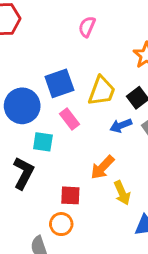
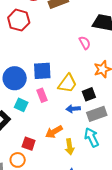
pink semicircle: (87, 27) -> (85, 43), moved, turned 112
yellow arrow: (122, 193) -> (70, 147), moved

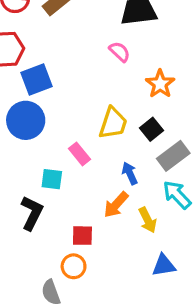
blue square: (42, 71) -> (36, 79), moved
blue circle: (15, 78) -> (26, 120), moved
blue arrow: (73, 109) -> (130, 173), moved, turned 88

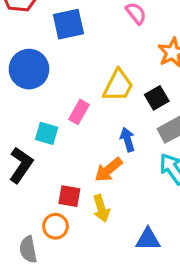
blue square: (36, 79) -> (68, 24), moved
pink rectangle: (79, 154) -> (79, 112), turned 60
yellow arrow: (148, 220) -> (101, 208), moved

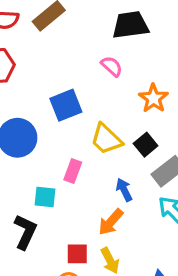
blue square: (68, 24) -> (66, 105), moved
yellow trapezoid: (118, 85) -> (106, 139), turned 116

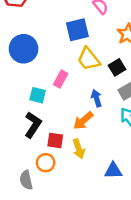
blue square: (66, 105) -> (77, 30), moved
black L-shape: (25, 232) -> (33, 125), moved

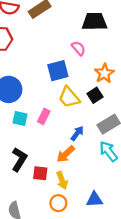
black square: (117, 67) -> (95, 95), moved
cyan square: (38, 95) -> (20, 118), moved
blue arrow: (96, 98) -> (77, 133), turned 56
orange circle: (46, 163) -> (58, 203), moved

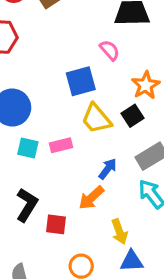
pink rectangle: (44, 116) -> (61, 145), turned 49
yellow arrow: (62, 180) -> (119, 232), moved

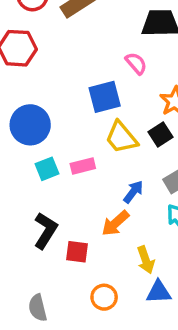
cyan square: (28, 148) -> (47, 169), turned -35

